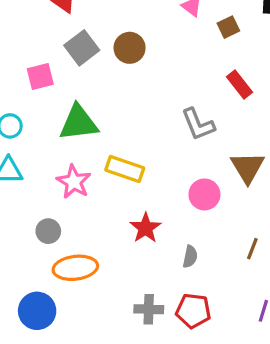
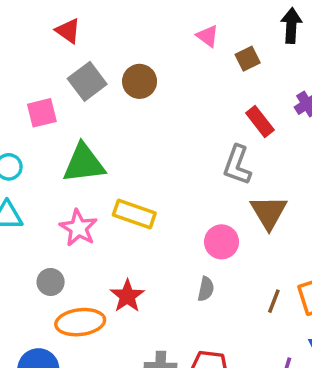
gray L-shape: (198, 124) -> (237, 165), moved, turned 42
red star: (145, 228) -> (127, 296), moved
gray semicircle: (190, 257) -> (206, 289), moved

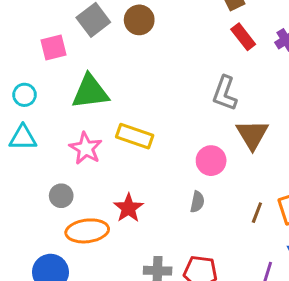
red rectangle: (260, 121) -> (243, 37), moved

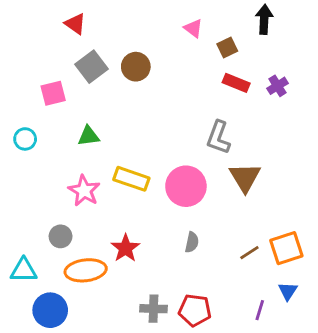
red rectangle: (243, 37) -> (236, 83), turned -30
green triangle: (90, 92) -> (89, 136), size x0.6
cyan triangle: (23, 138) -> (24, 270), moved
pink circle: (211, 161) -> (186, 186), moved, size x1.4
brown line: (257, 213) -> (249, 253), turned 36

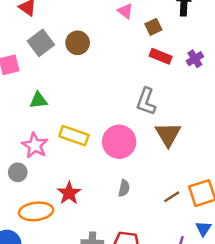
gray circle: (61, 236) -> (18, 172), moved

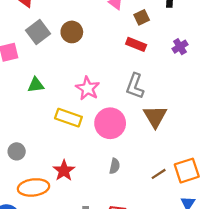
red rectangle: (161, 56) -> (136, 44), moved
pink star: (35, 145) -> (88, 88), moved

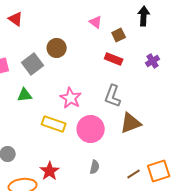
gray square: (38, 32) -> (33, 64), moved
brown triangle: (155, 116) -> (131, 123), turned 40

